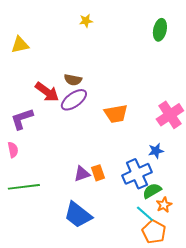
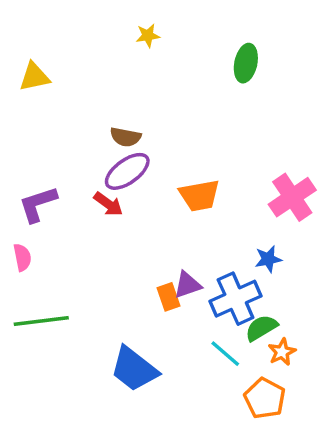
green ellipse: (160, 30) -> (246, 63), moved
red arrow: (47, 92) -> (108, 204), moved, size x0.7
purple triangle: (82, 174) -> (187, 285), moved
cyan line: (145, 214) -> (225, 354), moved

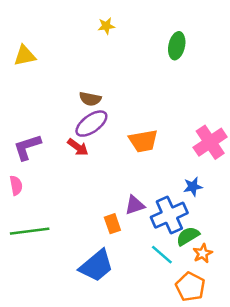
orange rectangle: (168, 297) -> (112, 224), moved
blue trapezoid: (134, 369) -> (96, 266), turned -78

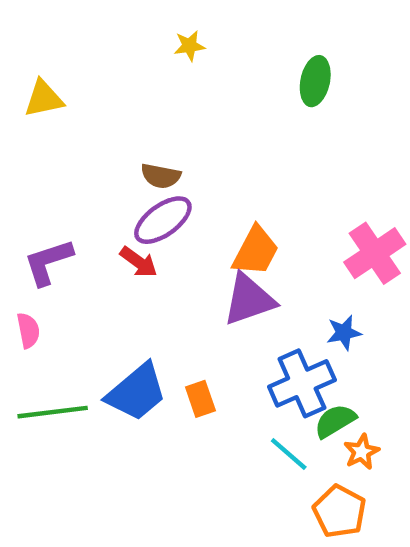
orange trapezoid: (143, 141) -> (256, 251), turned -52
purple triangle: (135, 205) -> (249, 300), moved, size x1.5
blue trapezoid: (96, 266) -> (136, 392), moved

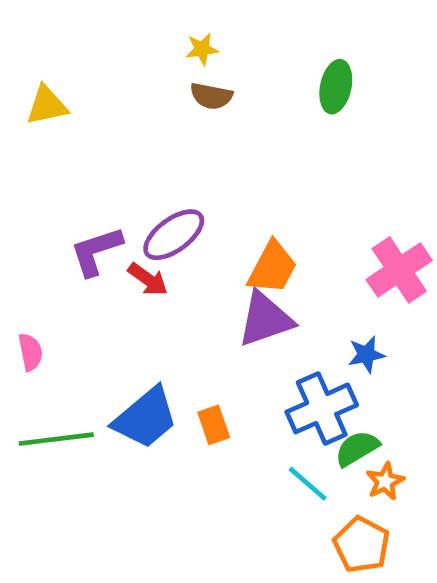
brown semicircle: (161, 176) -> (211, 96), moved
purple L-shape: (48, 262) -> (96, 251), moved

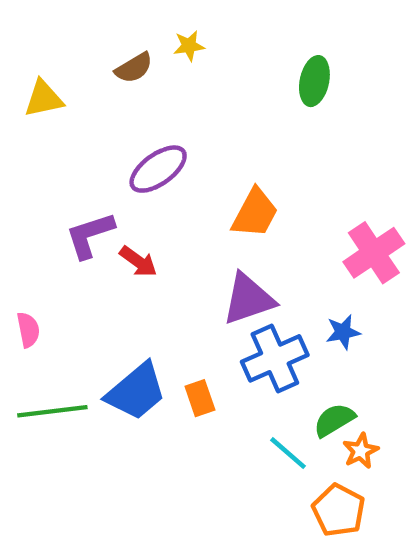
brown semicircle: (211, 96) -> (134, 68), moved, turned -42
purple ellipse: (174, 235) -> (158, 169), moved
orange trapezoid: (272, 268) -> (255, 213), moved
blue cross: (322, 408) -> (275, 358), moved

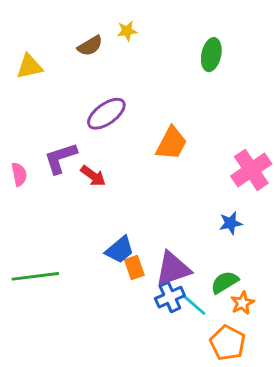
purple triangle: (248, 299) -> (173, 269), moved
pink semicircle: (28, 330) -> (19, 174), moved
blue cross: (275, 358) -> (170, 297), moved, size x0.7
blue trapezoid: (136, 391) -> (120, 250), moved, size x0.7

